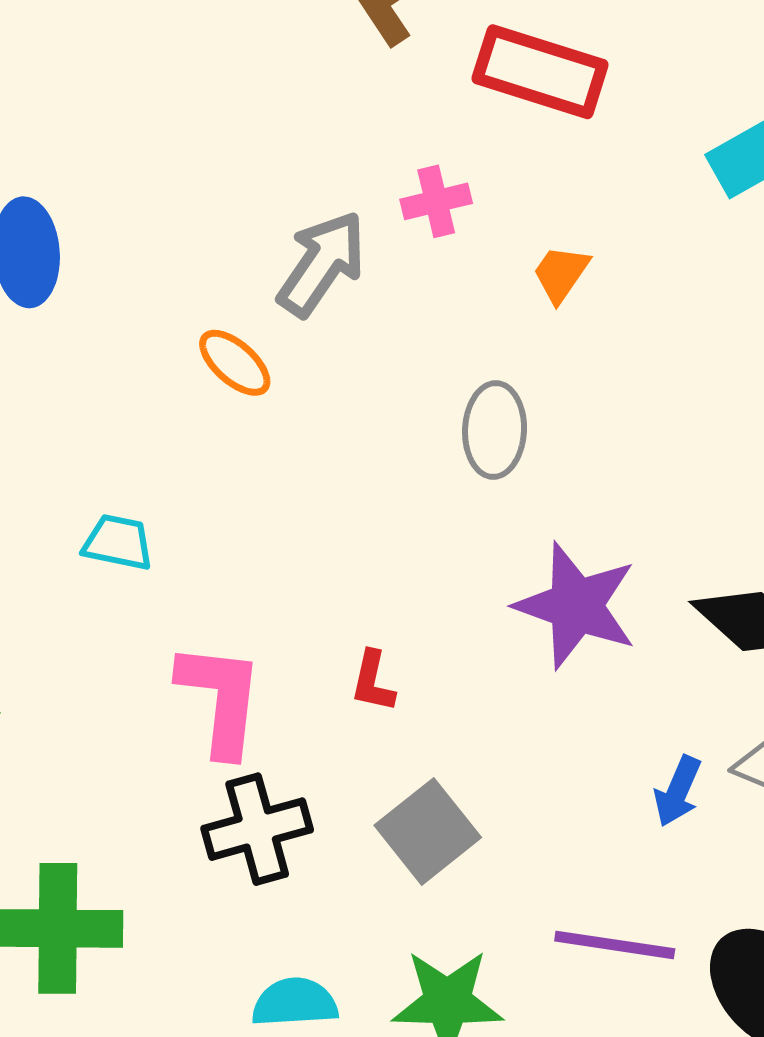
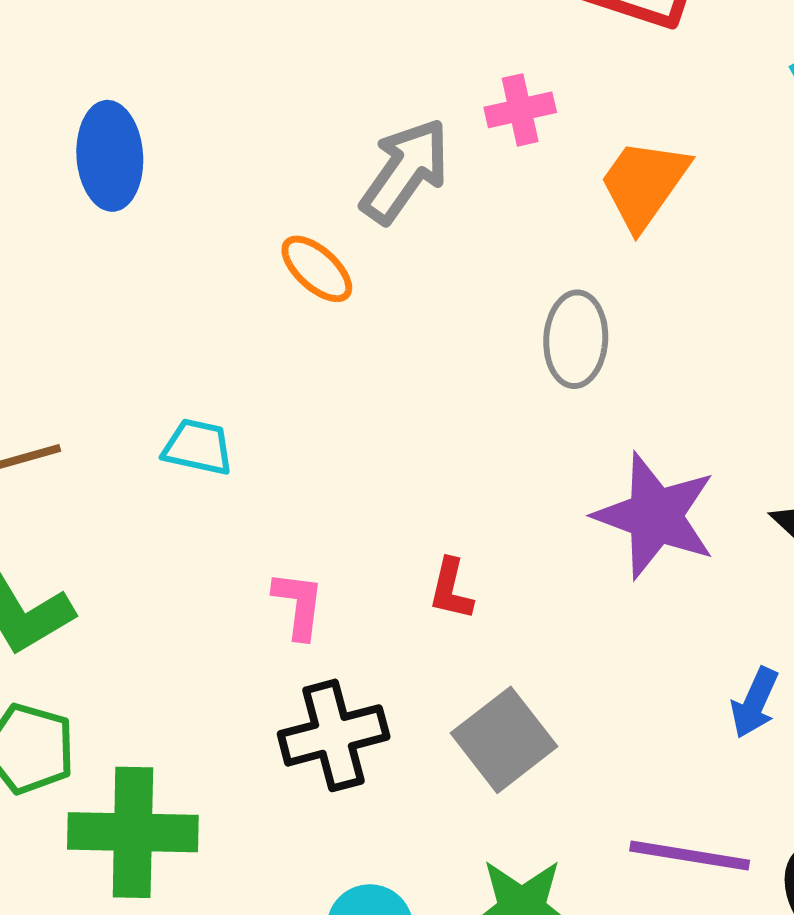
orange trapezoid: (561, 274) -> (644, 184), size x1.6
pink L-shape: (220, 699) -> (298, 605), size x0.6

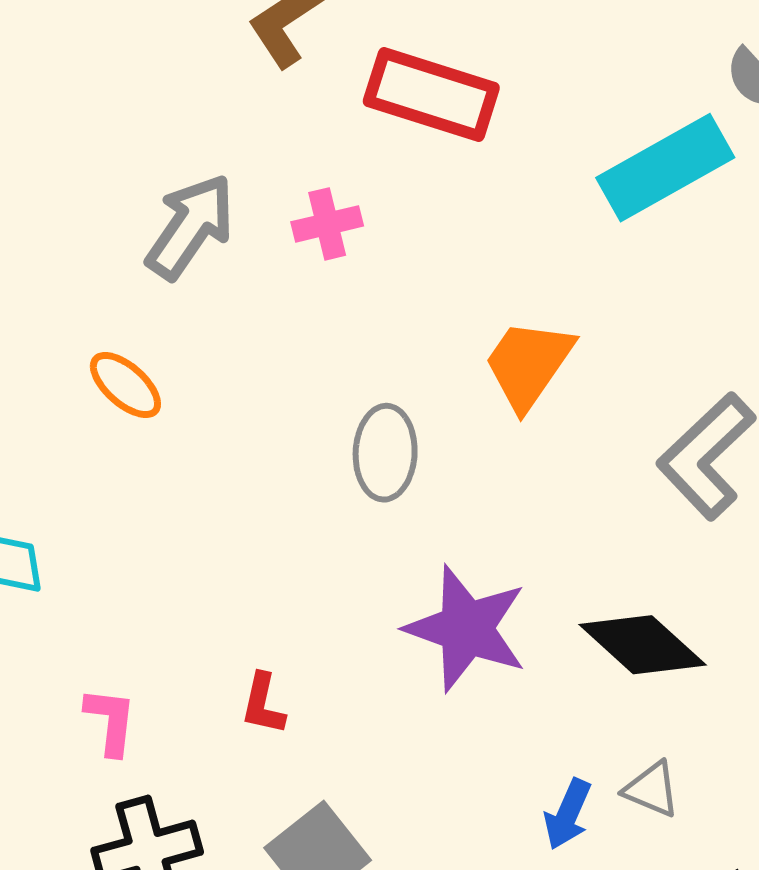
gray arrow: (405, 171) -> (190, 227), moved
orange trapezoid: (644, 184) -> (528, 364), moved

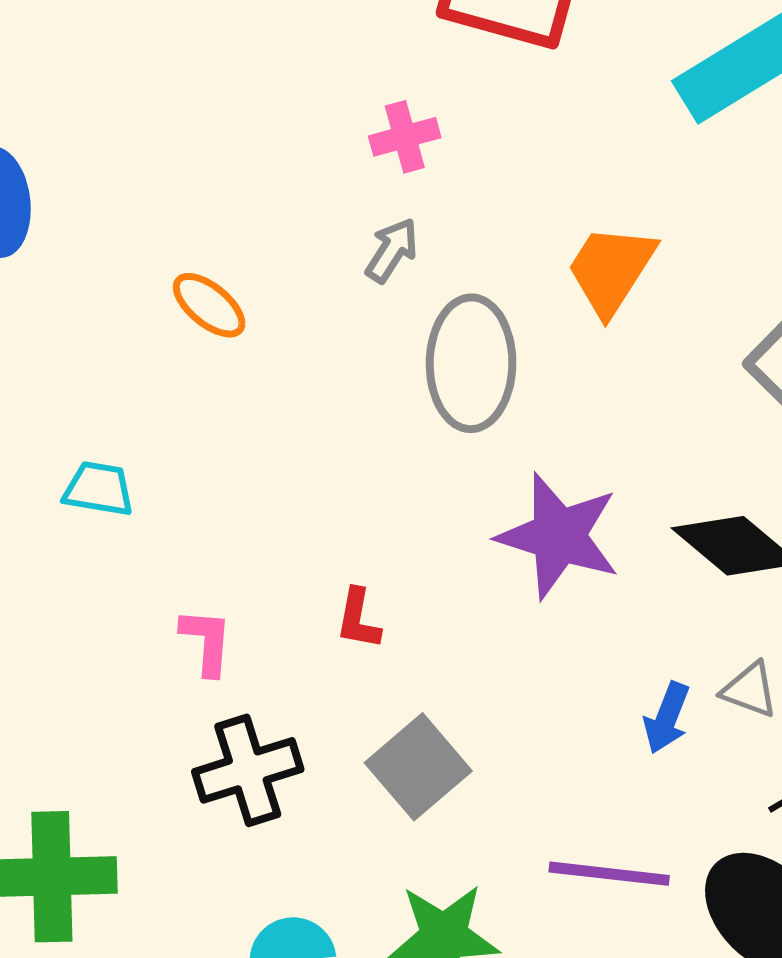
gray arrow: (190, 227) -> (392, 250), moved, size x0.6
gray ellipse: (385, 453) -> (471, 363), size x1.4

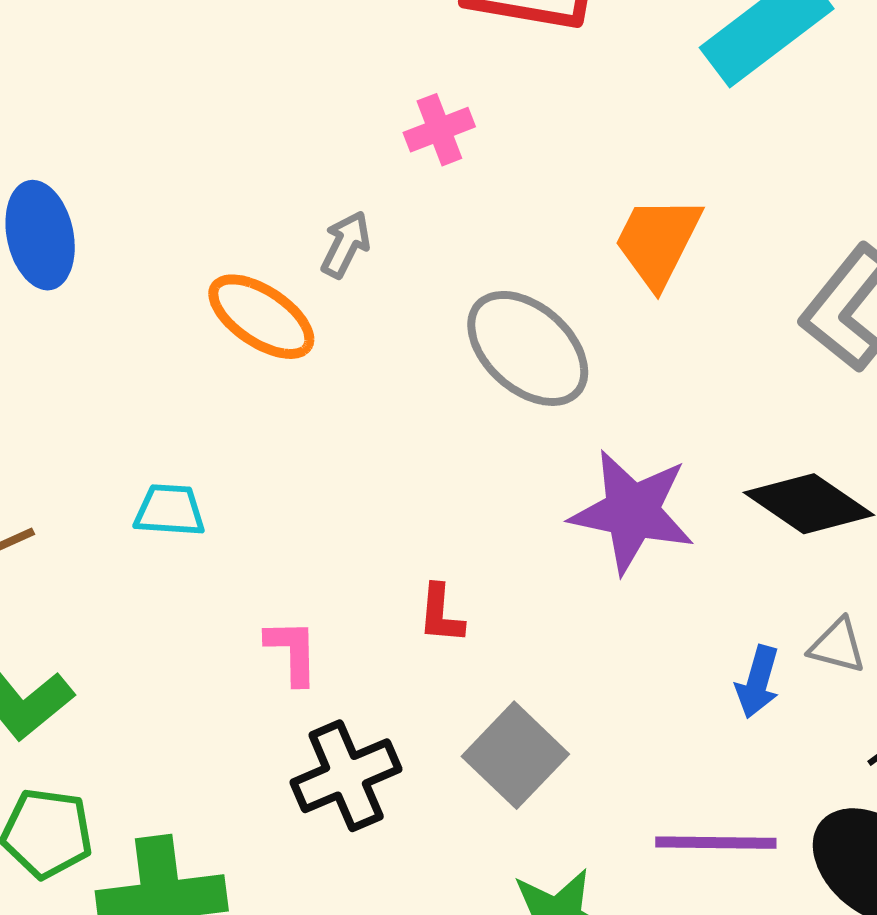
gray arrow: (392, 250) -> (346, 244), moved
orange ellipse: (209, 305) -> (261, 317), size x1.4
gray ellipse: (471, 363) -> (528, 348), turned -43

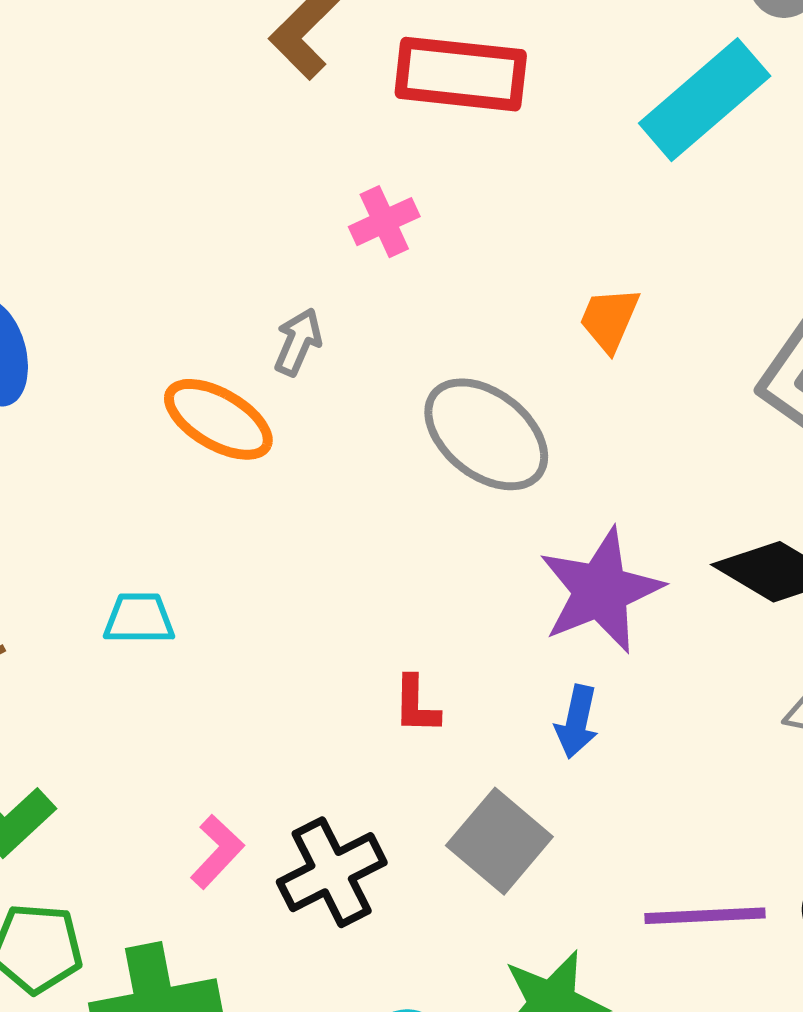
orange trapezoid: (658, 241) -> (609, 319), size x0.7
purple star: (632, 512) -> (601, 591), turned -30
pink L-shape: (292, 652) -> (217, 852), moved, turned 48
blue arrow: (758, 682) -> (577, 722), moved

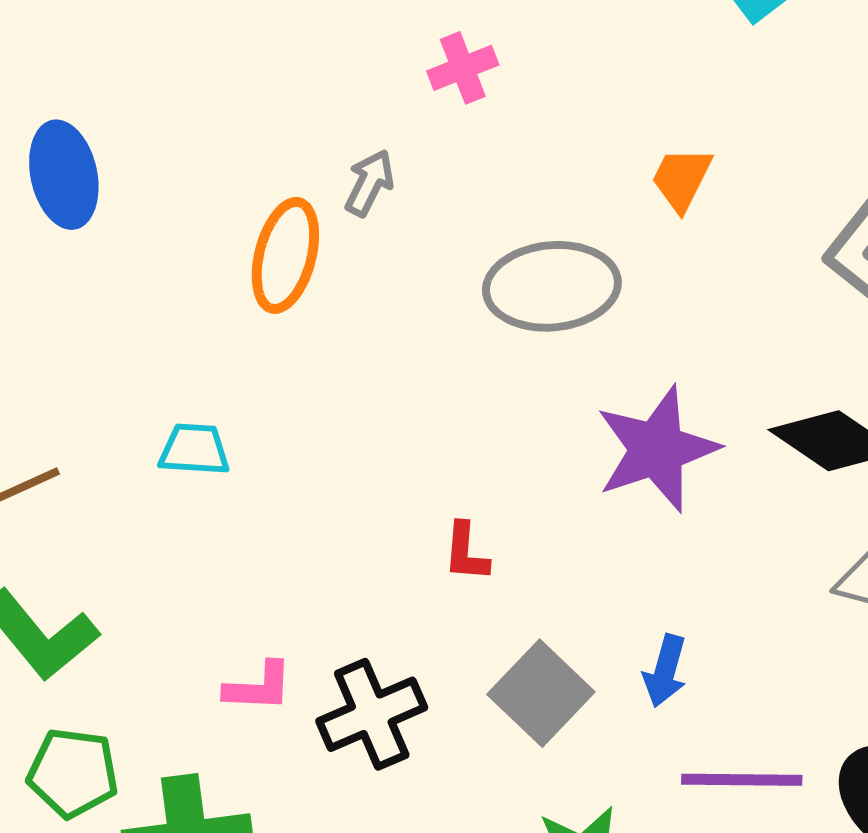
orange ellipse: (218, 419) -> (285, 255), turned 71
gray ellipse: (486, 434) -> (552, 286), turned -47
blue arrow: (577, 722) -> (665, 671), moved
pink L-shape: (217, 852) -> (258, 687), turned 46

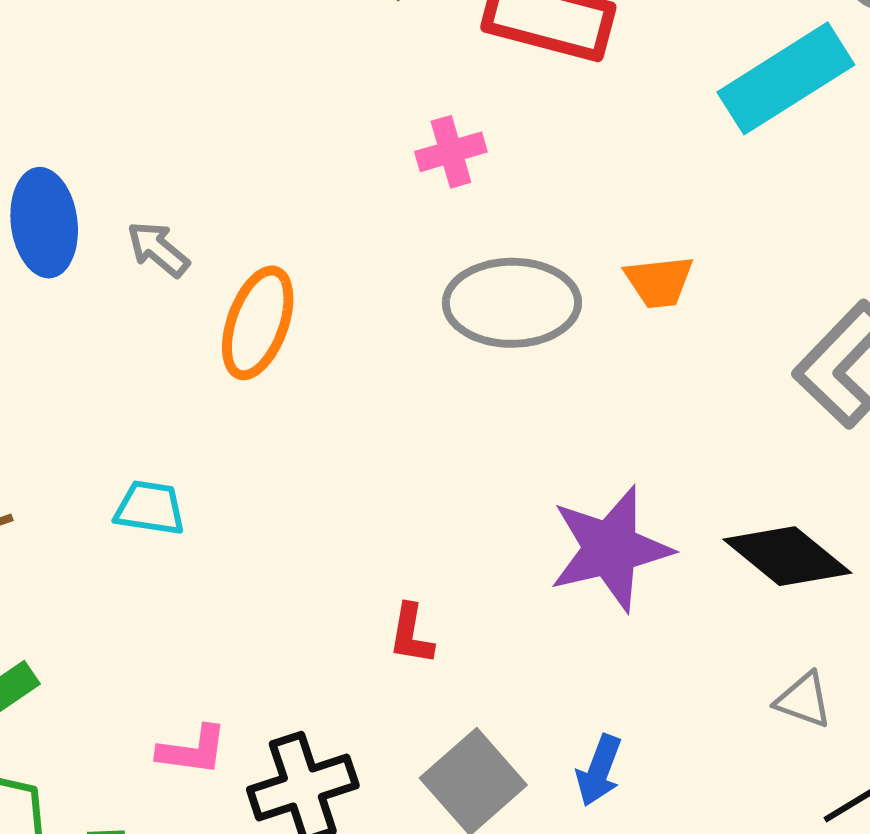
orange trapezoid: (682, 179) -> (659, 282), turned -128
gray arrow: (369, 183) -> (158, 249), moved, turned -82
gray ellipse: (552, 286) -> (512, 303), moved

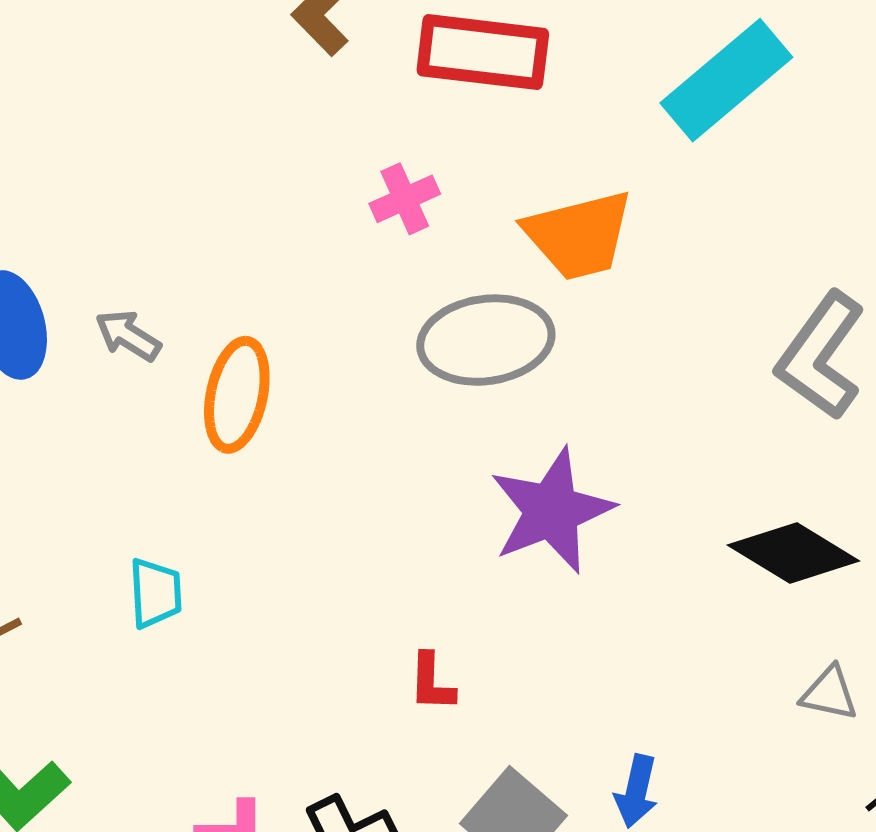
orange trapezoid: (659, 282) -> (579, 235), moved, size x1.6
cyan trapezoid: (150, 508) -> (155, 593), turned 86
purple star: (610, 549) -> (552, 511), moved

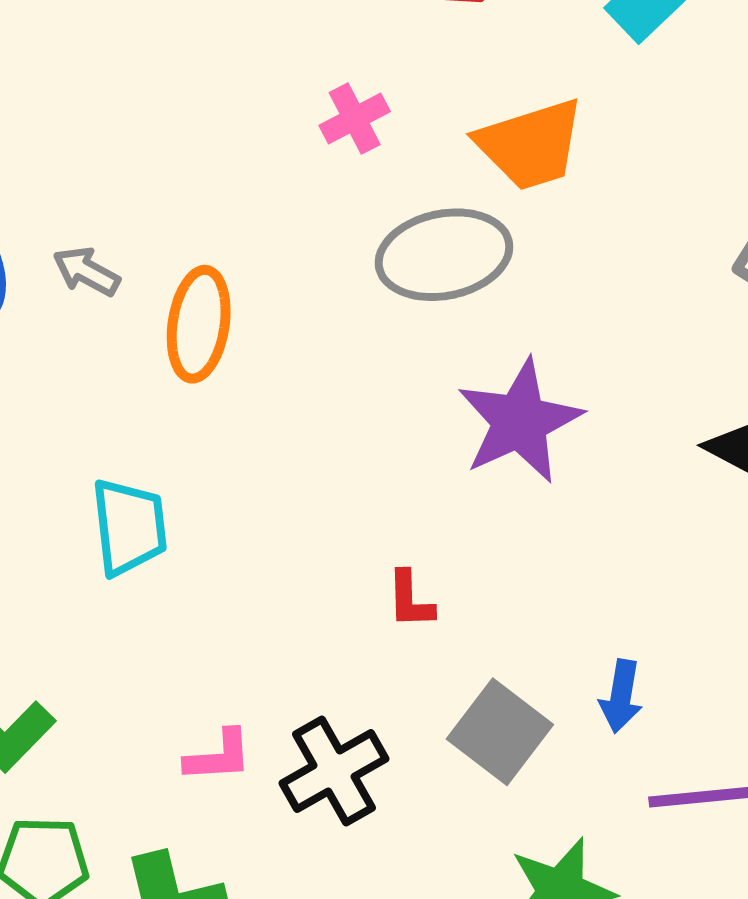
cyan trapezoid: (155, 593) -> (129, 527), size x1.4

